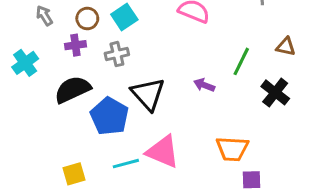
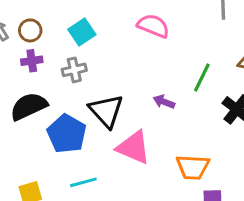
brown circle: (87, 19) -> (30, 30), moved
pink triangle: (163, 152) -> (133, 147), moved

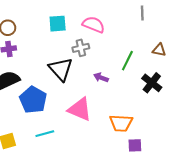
cyan square: (82, 32) -> (58, 24), moved, turned 30
gray cross: (74, 70) -> (81, 48), moved
black triangle: (106, 111) -> (61, 69), moved

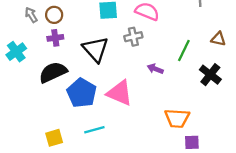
black triangle: (61, 69) -> (95, 49), moved
pink triangle: (80, 109) -> (120, 93), moved

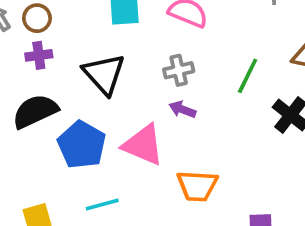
gray cross: (133, 37) -> (179, 70), moved
purple arrow: (155, 69) -> (182, 109), moved
orange trapezoid: (177, 118) -> (197, 186), moved

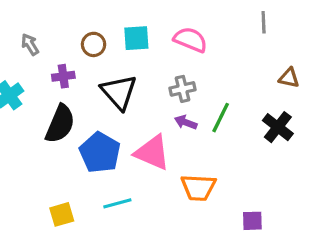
brown circle: (37, 18) -> (94, 44), moved
green line: (248, 76) -> (221, 118), moved
black semicircle: (35, 111) -> (60, 124), turned 138

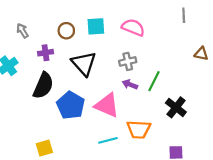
black cross: (278, 127) -> (176, 107), moved
cyan line: (117, 203) -> (108, 140), moved

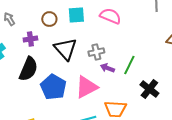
gray cross: (128, 61) -> (96, 52), moved
pink triangle: (107, 105) -> (86, 87), turned -50

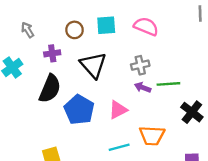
gray cross: (96, 52) -> (140, 65), moved
green line: (129, 65) -> (168, 84), turned 60
pink triangle: (86, 87) -> (118, 110), size x0.7

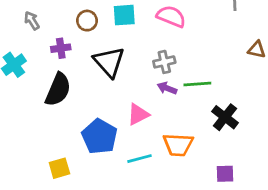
blue pentagon: (79, 110) -> (99, 136), moved

